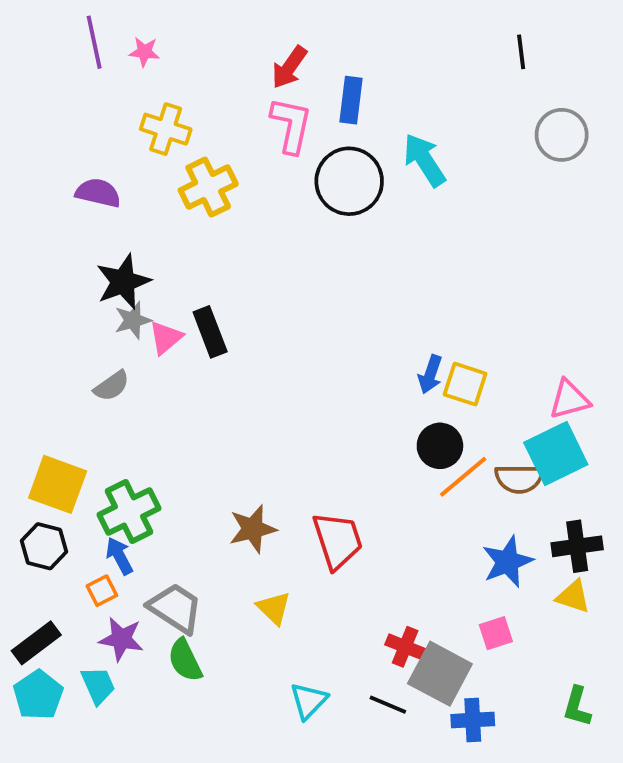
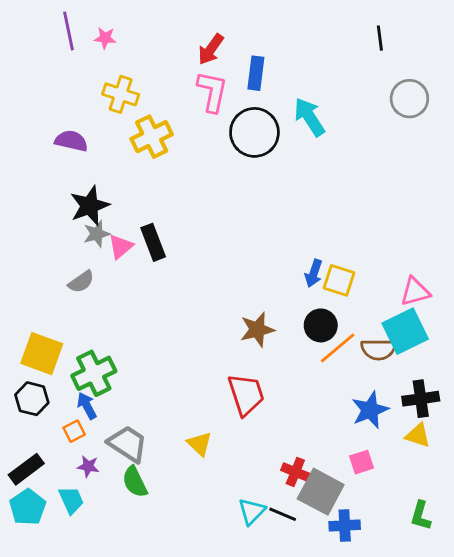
brown star: (253, 529) -> (257, 330), moved
purple star: (121, 639) -> (88, 466), size x0.7
cyan triangle: (309, 701) -> (252, 511), moved

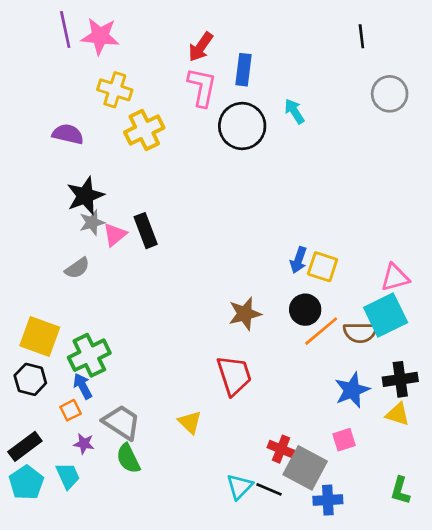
pink star: (105, 38) -> (100, 36), size x1.8
cyan arrow: (309, 117) -> (294, 111), size x0.7

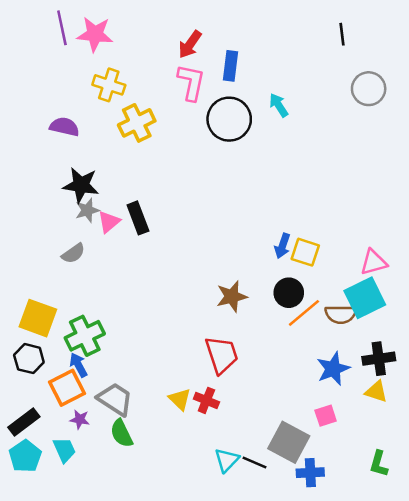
black star: (85, 196) -> (81, 185), turned 30
orange square: (71, 410) -> (67, 388), size x1.8
red cross: (281, 449) -> (206, 400), moved

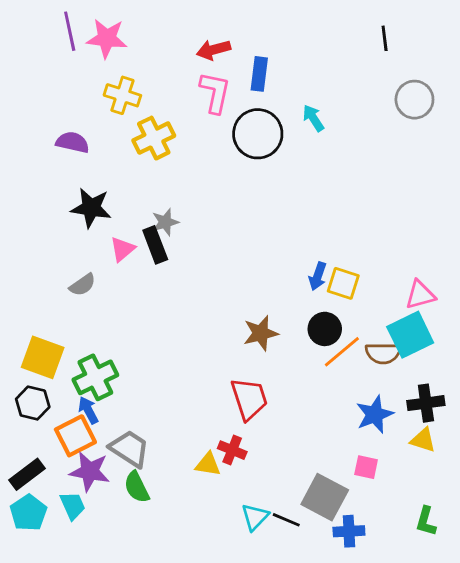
red arrow: (190, 44) -> (214, 50), turned 40
gray star: (87, 210) -> (165, 222), moved
yellow triangle: (180, 399) -> (208, 464), moved, turned -35
pink square: (326, 416) -> (366, 467), turned 30
purple star: (80, 419) -> (90, 471), size x1.8

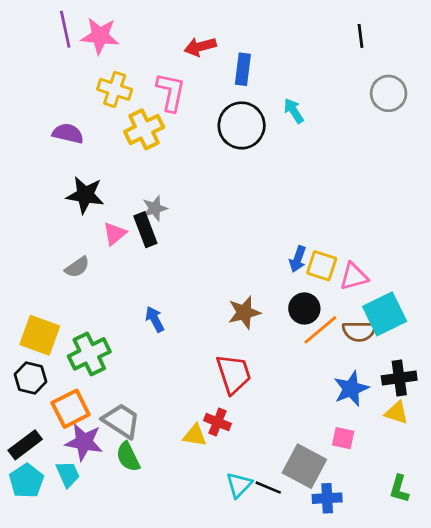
pink L-shape: (215, 92) -> (171, 92), moved
pink triangle: (420, 295) -> (354, 276), moved
blue arrow: (88, 410) -> (155, 319), moved

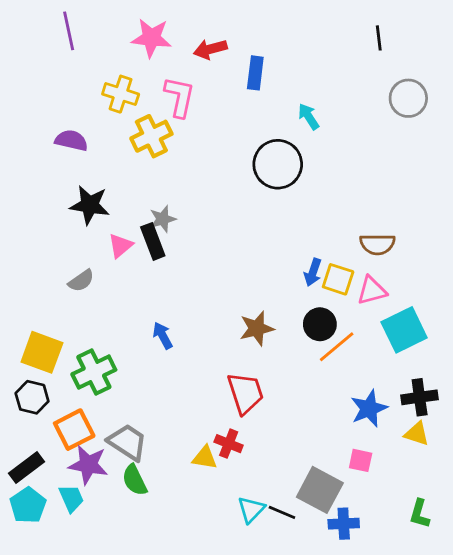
pink star: (100, 36) -> (151, 38), moved
black circle: (242, 125) -> (278, 164), moved
brown semicircle: (359, 331) -> (377, 244), moved

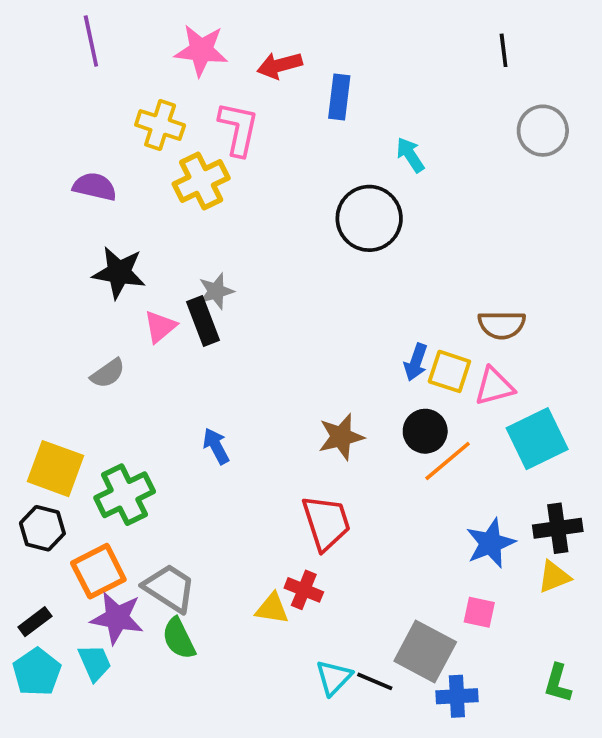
yellow triangle: (417, 434) -> (554, 577), turned -40
black rectangle: (26, 467) -> (35, 622), size x0.7

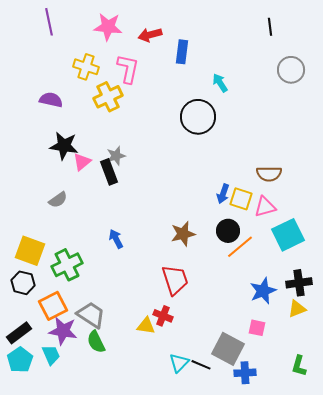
pink triangle: (160, 327) -> (82, 162), moved
black rectangle: (35, 622) -> (19, 333), size x1.4

